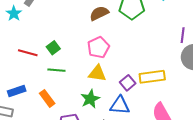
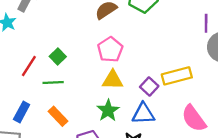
red line: (28, 53) -> (29, 66), turned -66
green line: (56, 70) -> (53, 82), moved
blue rectangle: (17, 91) -> (22, 112), turned -36

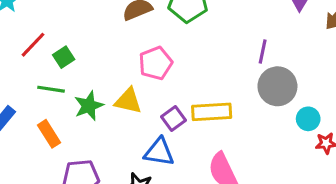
pink pentagon: (110, 50) -> (156, 63), moved
red line: (29, 66) -> (33, 45), moved
green star: (108, 110) -> (89, 106), moved

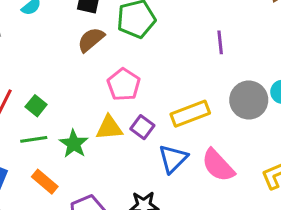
gray circle: (277, 86) -> (249, 100), moved
purple square: (174, 119) -> (142, 127), moved
blue triangle: (159, 152) -> (173, 159), moved, turned -36

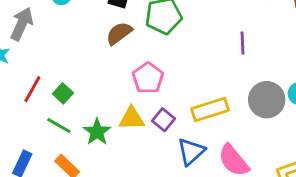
green line: (34, 139) -> (59, 125), turned 35

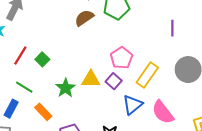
pink pentagon: (148, 78) -> (122, 58), moved
yellow rectangle: (210, 109) -> (147, 75), turned -40
green line: (59, 125) -> (24, 87), moved

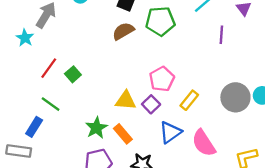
purple line: (172, 28) -> (221, 35), moved
yellow rectangle: (147, 75) -> (189, 100), size x0.7
green star: (66, 88) -> (96, 128), moved
orange rectangle: (43, 112) -> (123, 134), moved

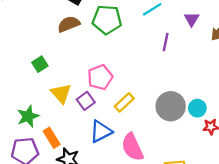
green square: (73, 74) -> (40, 64), moved
yellow triangle: (126, 100) -> (61, 93), turned 35
orange rectangle: (123, 134) -> (52, 138), moved

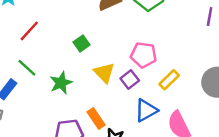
pink pentagon: (100, 77) -> (144, 55), turned 30
green star: (28, 116) -> (61, 83), moved

